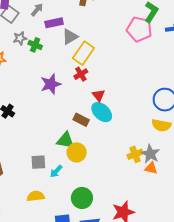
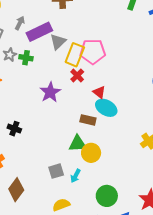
purple rectangle: (54, 23) -> (39, 32), size x1.4
pink pentagon: (139, 29) -> (93, 52), moved

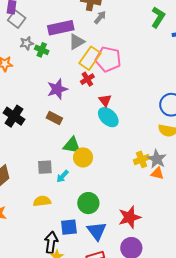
gray arrow: (20, 23) -> (100, 17), moved
brown rectangle: (88, 120) -> (54, 118), moved
black cross: (14, 129) -> (14, 116), size x1.5

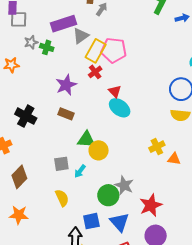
gray square: (17, 19) -> (19, 19), turned -30
gray star: (157, 159) -> (124, 185), moved
yellow semicircle: (42, 201) -> (62, 198), turned 78

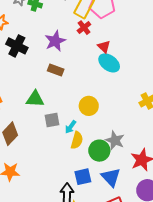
black cross: (26, 116) -> (17, 46), moved
green triangle: (86, 139) -> (35, 99), moved
yellow semicircle: (62, 198) -> (77, 140), moved, turned 42

